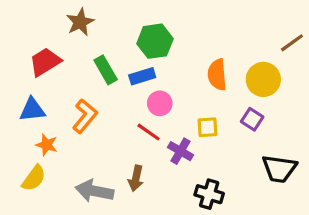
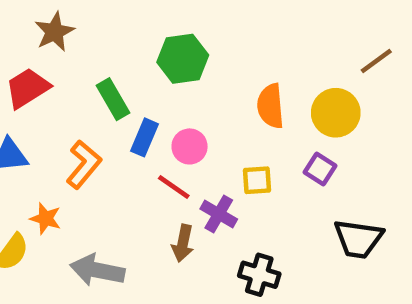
brown star: (80, 22) -> (55, 32), moved
blue rectangle: (142, 76) -> (145, 137), moved, turned -50
orange star: (47, 145) -> (46, 218), moved
brown arrow: (136, 178) -> (183, 243), moved

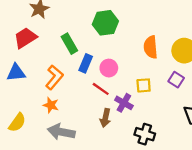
orange star: (46, 218) -> (51, 105), moved

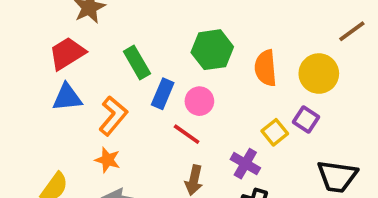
green hexagon: (105, 23) -> (212, 50), moved
blue triangle: (16, 73) -> (67, 97), moved
yellow square: (144, 85) -> (275, 132), moved, turned -35
purple cross: (124, 103) -> (245, 164), moved

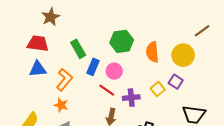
red trapezoid: (67, 53) -> (38, 43), turned 40
purple cross: (245, 164) -> (131, 98), moved, turned -35

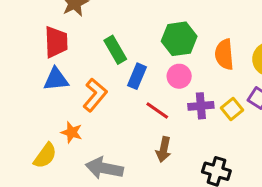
red trapezoid: (38, 43) -> (56, 42), turned 80
pink circle: (114, 71) -> (179, 76), moved
purple cross: (131, 98) -> (201, 106), moved
orange star: (61, 105) -> (72, 132), moved

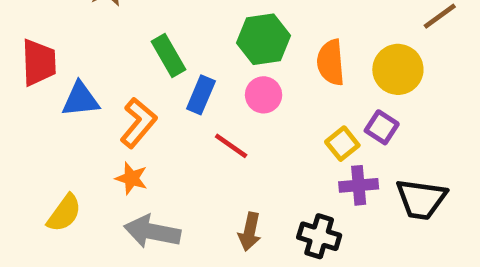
red trapezoid: (56, 42) -> (39, 62), moved
purple cross: (201, 106) -> (359, 185), moved
orange star: (72, 132) -> (131, 178), moved
brown arrow: (164, 149) -> (250, 232), moved

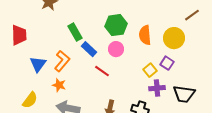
blue rectangle: (201, 95) -> (89, 49), turned -70
blue triangle: (80, 100) -> (38, 64), moved, turned -48

